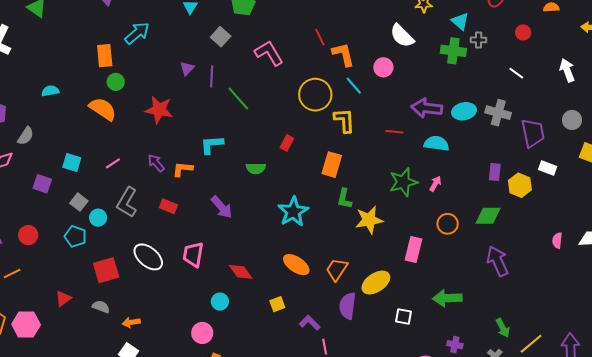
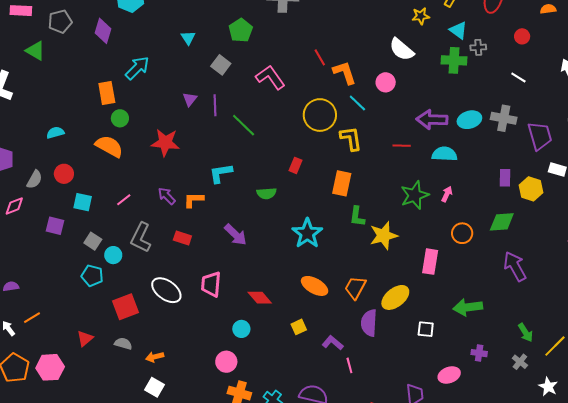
red circle: (28, 235) -> (64, 174), moved

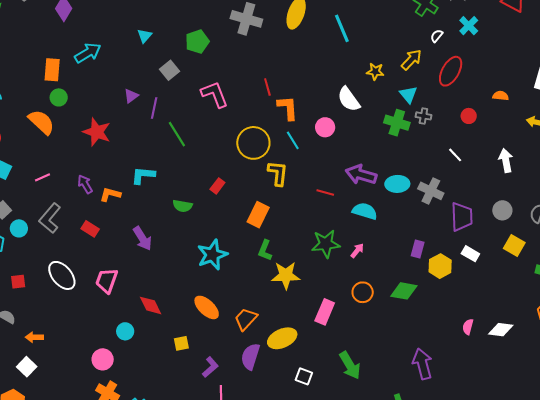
purple arrow: (515, 266) -> (422, 364), moved
red square: (125, 307) -> (18, 282), size x0.6
green arrow: (468, 307) -> (350, 365), turned -128
purple L-shape: (333, 343) -> (210, 367), turned 85

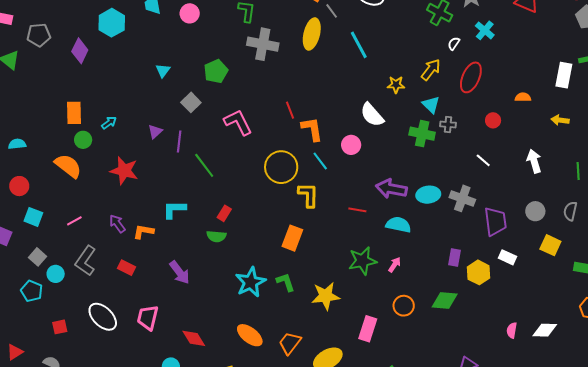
cyan arrow: (88, 53) -> (109, 123), moved, size x0.6
red rectangle: (217, 186) -> (224, 213), moved
green L-shape: (265, 250) -> (286, 282), moved, turned 145

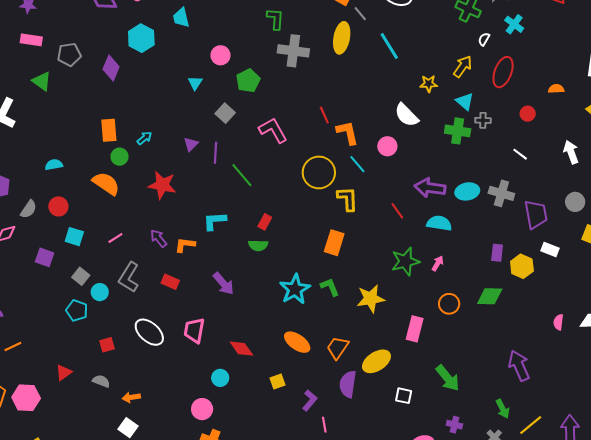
pink circle: (190, 13) -> (221, 55), moved
red line: (357, 210) -> (397, 211), turned 48

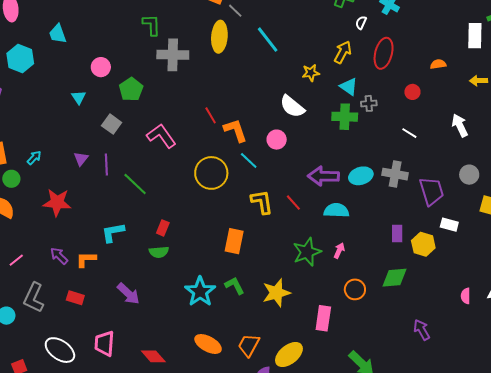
yellow L-shape: (348, 199) -> (262, 202), moved
purple arrow: (519, 366) -> (422, 330), moved, size x0.7

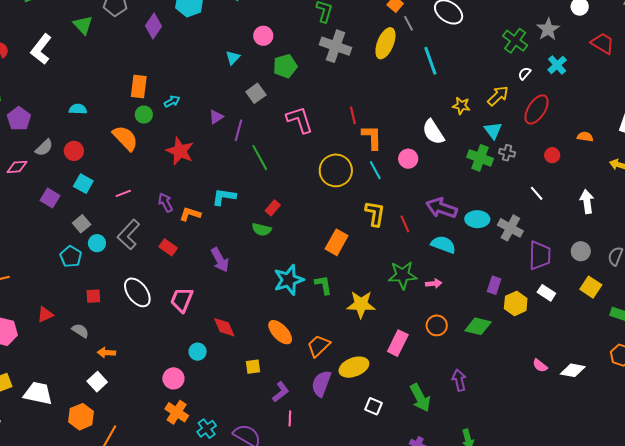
pink arrow: (339, 251) -> (434, 284), turned 42
pink semicircle: (466, 296) -> (540, 366), turned -70
purple arrow: (422, 330) -> (459, 380), moved

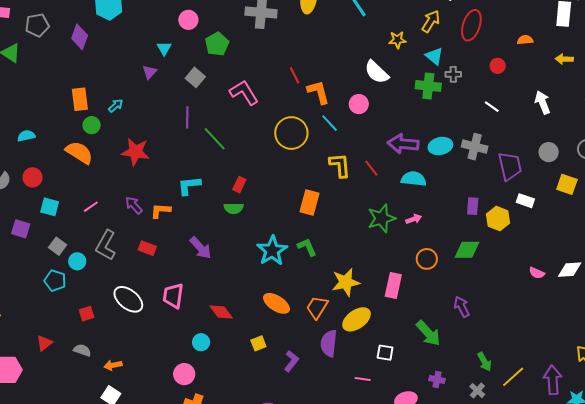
purple triangle: (216, 117) -> (149, 72), moved
yellow star: (361, 304) -> (346, 282), moved
pink line: (290, 418) -> (363, 379), moved, turned -70

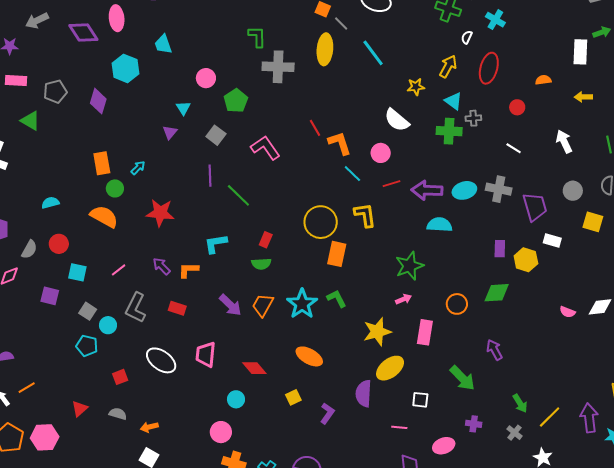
yellow circle: (291, 133) -> (321, 222), moved
red line: (371, 168) -> (392, 184), moved, turned -66
pink arrow: (414, 219) -> (404, 299), moved
orange trapezoid: (317, 307) -> (263, 305), moved

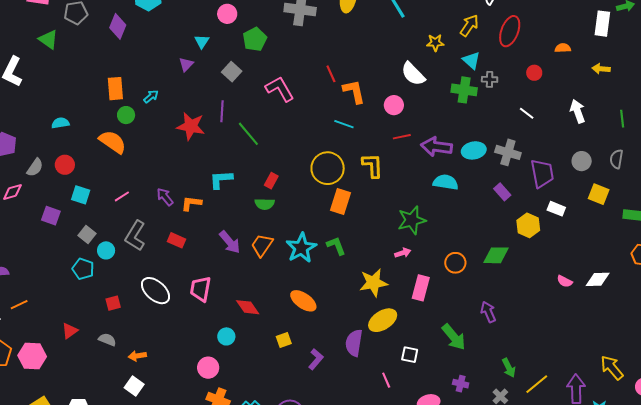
cyan line: (352, 174) -> (344, 124), moved, turned -30
red star: (160, 213) -> (191, 126), moved
purple rectangle: (500, 249) -> (502, 192), moved, turned -48
pink line: (399, 427) -> (386, 380), turned 56

